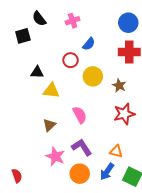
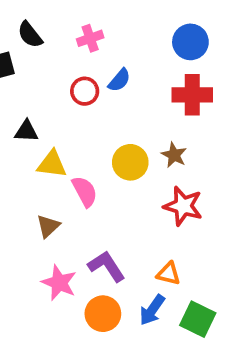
red circle: (71, 60) -> (85, 91), moved
yellow circle: (93, 76) -> (130, 162), moved
red star: (124, 114) -> (183, 206), turned 30
pink semicircle: (80, 115) -> (85, 191), moved

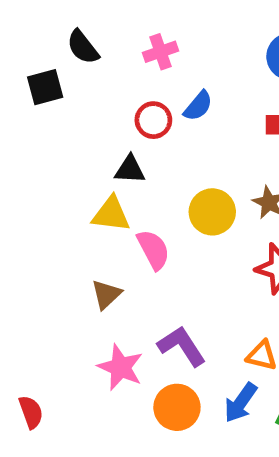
black triangle: (26, 131) -> (130, 170), moved

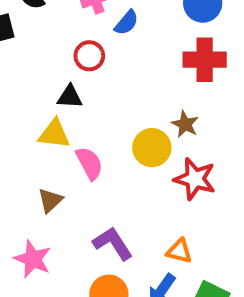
blue semicircle: (198, 106) -> (126, 23), moved
yellow circle: (212, 212) -> (152, 148), moved
pink star: (120, 367) -> (33, 259), moved

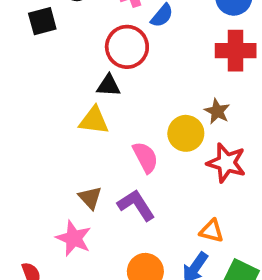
red circle: (89, 56) -> (127, 47), size x1.5
pink semicircle: (89, 163) -> (145, 157), moved
brown triangle: (50, 200) -> (90, 198), moved, turned -30
purple L-shape: (113, 243) -> (136, 205), moved

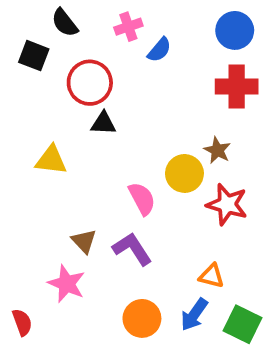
black square: (42, 21) -> (34, 56), turned 36
red circle: (127, 47) -> (90, 83), moved
yellow triangle: (94, 120) -> (51, 160), moved

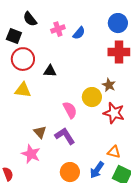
pink cross: (128, 27) -> (58, 29), moved
red circle: (90, 83) -> (23, 59), moved
orange triangle: (212, 276) -> (114, 152), moved

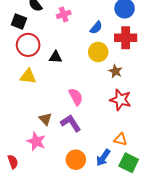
blue semicircle: (79, 33) -> (96, 28), moved
yellow circle: (92, 97) -> (98, 52), moved

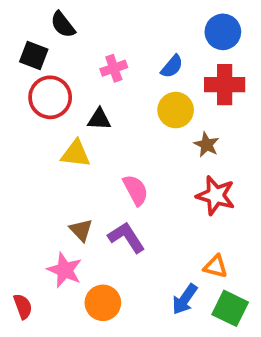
pink cross: (64, 14) -> (114, 68), moved
yellow triangle: (28, 76) -> (76, 154), moved
orange circle: (76, 160) -> (103, 303), moved

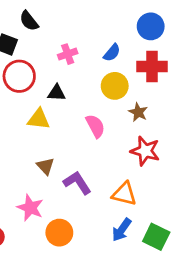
pink semicircle: (136, 190) -> (95, 126), moved
brown triangle: (81, 230) -> (45, 166), moved
orange triangle: (216, 266) -> (124, 194), moved, size x1.4

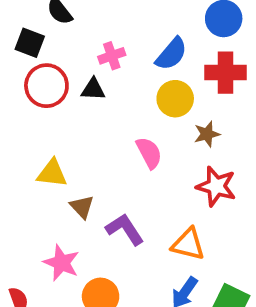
blue semicircle: (112, 53) -> (171, 54), size x1.4
black triangle: (57, 93) -> (93, 89), moved
brown star: (138, 112) -> (207, 134), turned 30
yellow triangle: (39, 119) -> (52, 173), moved

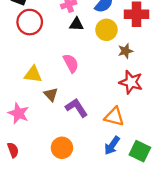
black triangle: (93, 89) -> (76, 24), moved
pink semicircle: (149, 153) -> (71, 63), moved
pink star: (61, 263) -> (19, 113), moved

